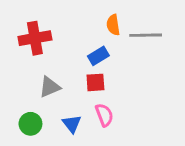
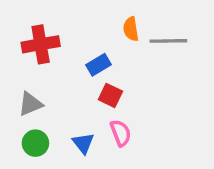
blue rectangle: (98, 56) -> (98, 65), moved
red square: (95, 82) -> (110, 95), turned 30
gray triangle: (50, 87) -> (30, 104), moved

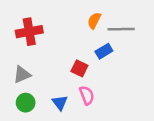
orange semicircle: (131, 29) -> (94, 21), turned 35
blue rectangle: (98, 65) -> (104, 51), moved

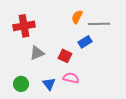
gray triangle: (22, 74) -> (37, 53), moved
pink semicircle: (87, 95) -> (71, 78), turned -56

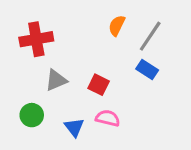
gray line: (99, 24) -> (150, 36), turned -55
blue rectangle: (85, 42) -> (147, 70), moved, turned 64
green circle: (21, 84) -> (32, 115), moved

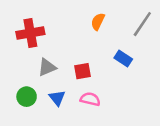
gray line: (150, 36) -> (142, 24), moved
red square: (99, 85) -> (83, 71), turned -36
blue triangle: (74, 127) -> (57, 98), moved

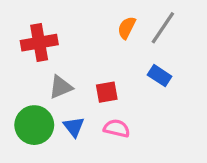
gray line: (142, 24) -> (163, 28), moved
green circle: (27, 97) -> (34, 125), size x1.5

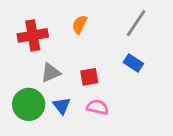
orange semicircle: (127, 28) -> (80, 24), moved

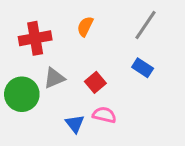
red square: (89, 77) -> (95, 82), turned -30
green circle: (29, 104) -> (22, 94), moved
blue triangle: (62, 106) -> (75, 124), moved

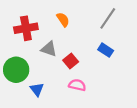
orange semicircle: (85, 26) -> (63, 20), turned 120
gray triangle: (54, 78) -> (49, 49), moved, turned 42
blue triangle: (75, 124) -> (37, 89), moved

